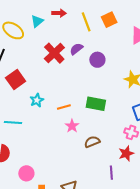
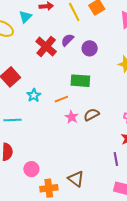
green rectangle: (96, 104) -> (80, 81), moved
brown semicircle: (92, 142) -> (91, 115), moved

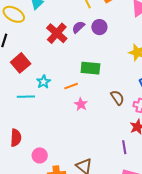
purple circle: (90, 48) -> (99, 27), moved
brown semicircle: (91, 115) -> (117, 98), moved, turned 84
cyan line: (13, 120) -> (26, 97), moved

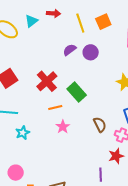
red cross: (57, 33) -> (47, 81), moved
green rectangle: (90, 68) -> (77, 92), turned 36
cyan star: (44, 82) -> (23, 133), moved

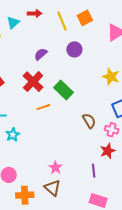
purple semicircle: (70, 50) -> (41, 54), moved
pink star: (63, 127) -> (55, 168), moved

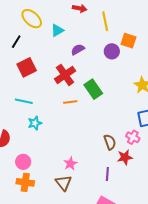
orange square: (85, 18) -> (129, 41), moved, turned 35
cyan triangle: (13, 23) -> (57, 30), moved
brown semicircle: (89, 121) -> (110, 142), moved
orange cross: (25, 195) -> (25, 182), moved

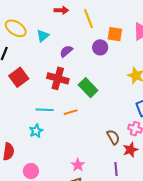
red cross: (65, 75) -> (58, 78), turned -30
cyan line: (24, 101) -> (45, 110), moved
orange line: (70, 102) -> (71, 112), moved

